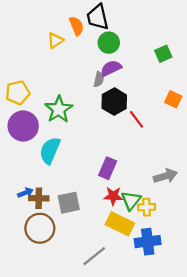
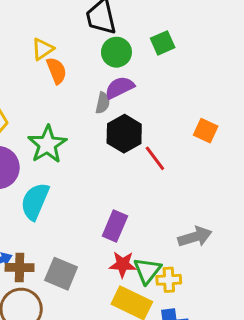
orange semicircle: (77, 26) -> (56, 71), moved
green square: (163, 54) -> (163, 43), moved
gray square: (69, 203) -> (61, 274), turned 35

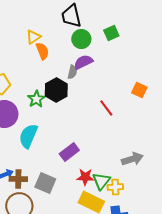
black hexagon: (124, 134) -> (56, 90), moved
green star: (47, 144) -> (36, 99), size x0.7
purple rectangle: (115, 226) -> (69, 152), moved, turned 30

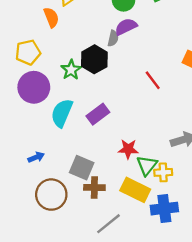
orange semicircle: (42, 51) -> (51, 17), moved
purple rectangle: (69, 152) -> (98, 114), moved
red star: (85, 177) -> (128, 149), moved
brown cross: (18, 179) -> (94, 188), moved

